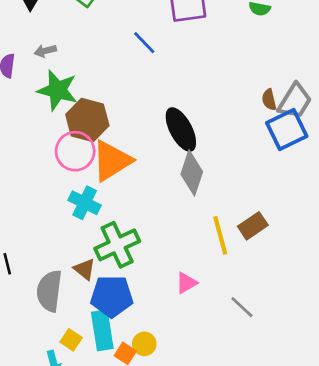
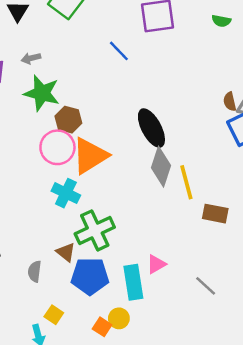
brown hexagon: (87, 120) -> (68, 120), size x0.7
brown rectangle: (253, 226) -> (215, 214), turned 45
yellow line: (220, 235) -> (186, 182), moved
gray semicircle: (49, 291) -> (35, 271), size x0.6
cyan rectangle: (102, 330) -> (133, 282), moved

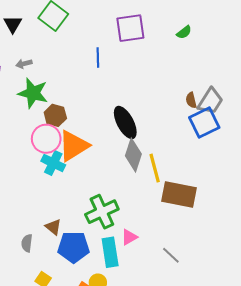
green semicircle: (221, 21) -> (184, 32), turned -49
blue line: (119, 51) -> (98, 58), turned 42
cyan cross: (66, 193) -> (53, 163), moved
brown rectangle: (215, 214) -> (179, 194), size x1.6
green cross: (95, 230) -> (102, 212), moved

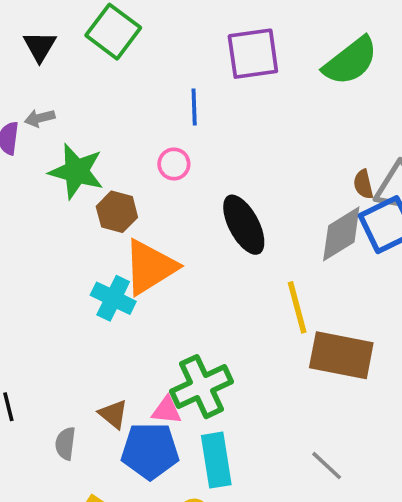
green semicircle: (184, 32) -> (350, 61), size x2.0
gray arrow: (24, 64) -> (40, 118), moved
pink circle: (46, 139) -> (174, 164), moved, size x0.6
gray diamond: (133, 155) -> (341, 234), moved, turned 40
pink triangle: (129, 237) -> (167, 410), moved, turned 36

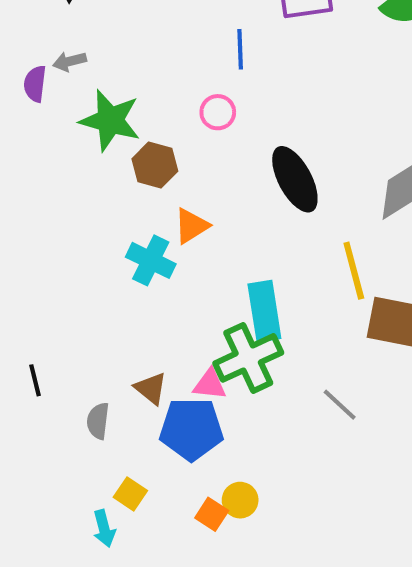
orange triangle: (150, 267) -> (191, 226), size x0.6
cyan rectangle: (216, 460) -> (264, 311), moved
gray line: (327, 466) -> (340, 405), moved

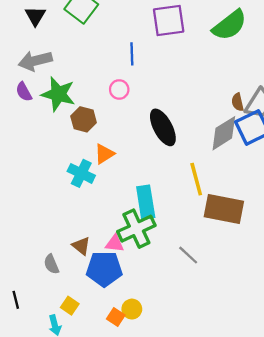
gray arrow: (70, 61) -> (35, 61), size x1.8
purple semicircle: (35, 84) -> (24, 92), moved, turned -36
black line: (35, 380) -> (16, 300), moved
gray semicircle: (98, 421) -> (51, 264), turned -30

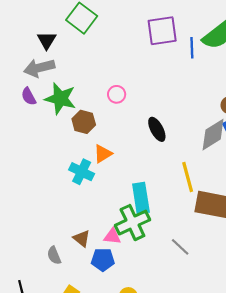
black triangle: (35, 16) -> (47, 40), moved
blue line: (132, 54) -> (192, 48), moved
black ellipse: (163, 127) -> (157, 129), size x0.7
blue pentagon: (104, 269) -> (103, 260), size x0.7

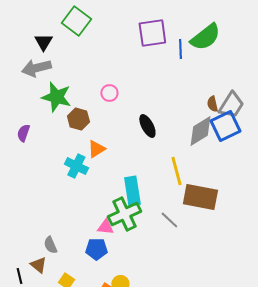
purple semicircle: (29, 96) -> (23, 133), moved, turned 48
brown triangle: (82, 238) -> (38, 265), moved
gray line: (180, 247) -> (169, 220), moved

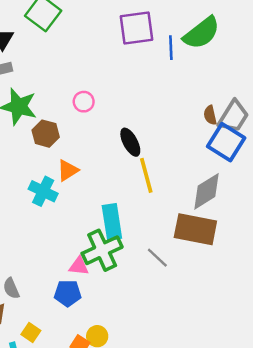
blue square: (225, 126) -> (226, 142), turned -32
gray diamond: (200, 131) -> (206, 191), moved
yellow line: (176, 171) -> (146, 175), moved

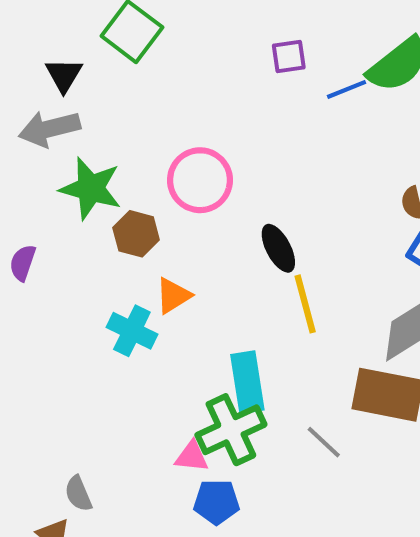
purple square: (136, 28) -> (289, 56), size x0.6
blue line: (171, 48) -> (346, 89), turned 70
pink circle: (84, 102) -> (200, 180), size x1.8
blue pentagon: (68, 293) -> (216, 502), moved

